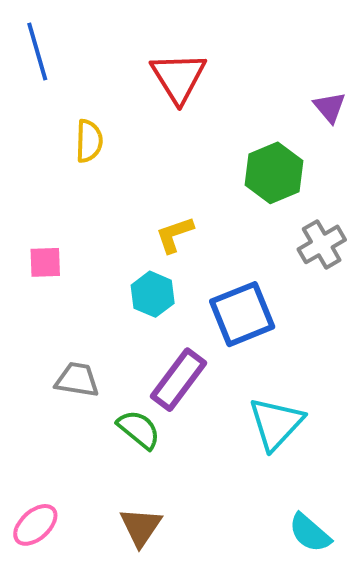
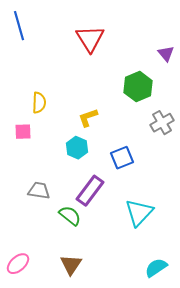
yellow semicircle: (89, 141) -> (39, 103), moved
blue square: (242, 314) -> (122, 158), size x0.7
cyan semicircle: (310, 533) -> (156, 268), turned 105

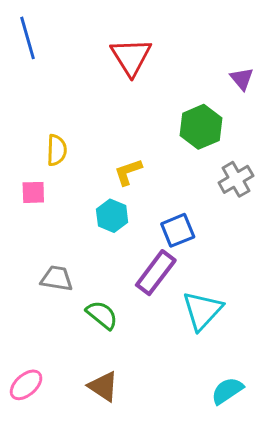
purple rectangle: (90, 191) -> (156, 273), moved
brown triangle: (71, 265) -> (103, 386), turned -30

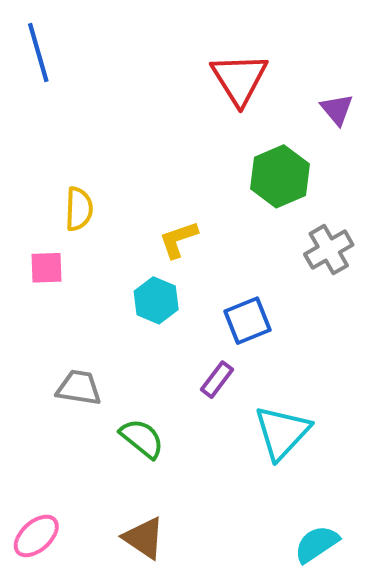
red triangle: (131, 57) -> (239, 79), moved
purple rectangle: (156, 273) -> (217, 380), size x0.6

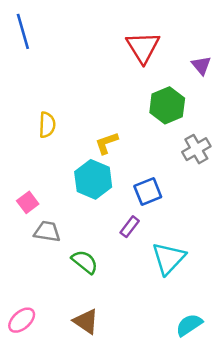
pink square: (46, 268) -> (28, 202), moved, turned -35
cyan hexagon: (156, 300) -> (93, 179), size x1.4

